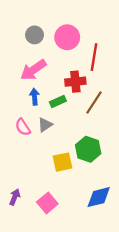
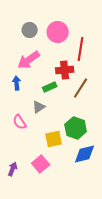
blue arrow: (35, 97) -> (17, 83), moved
pink semicircle: (23, 127) -> (20, 122), moved
blue diamond: (99, 197) -> (85, 154), moved
pink square: (47, 203) -> (41, 164), moved

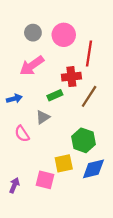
blue arrow: (17, 83) -> (14, 99), moved, turned 80
yellow square: (54, 139) -> (64, 163), moved
pink square: (41, 164) -> (45, 180), turned -36

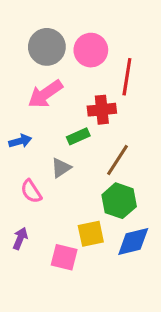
gray circle: (33, 33) -> (47, 47), size x1.5
brown line: (89, 96) -> (118, 160), moved
purple arrow: (14, 185) -> (20, 238), moved

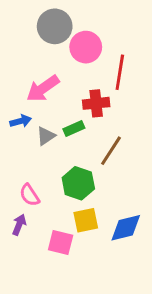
gray circle: (47, 47) -> (55, 26), moved
blue arrow: (20, 141) -> (21, 121), moved
gray triangle: (61, 168) -> (46, 136), moved
pink semicircle: (31, 191) -> (29, 195), moved
green hexagon: (119, 201) -> (78, 183), moved

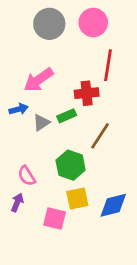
pink circle: (86, 47) -> (93, 22), moved

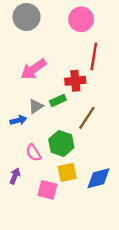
gray circle: (49, 24) -> (27, 17), moved
blue arrow: (19, 109) -> (18, 120), moved
pink semicircle: (27, 176) -> (33, 153), moved

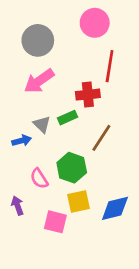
gray circle: (27, 17) -> (38, 40), moved
gray triangle: (36, 106) -> (42, 124), turned -42
purple arrow: (15, 176) -> (17, 206), turned -42

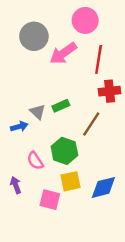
pink arrow: (39, 81) -> (63, 53), moved
red cross: (88, 95) -> (110, 91), moved

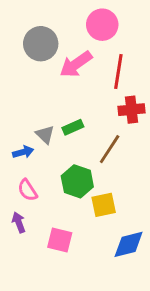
pink semicircle: (35, 161) -> (28, 190), moved
yellow square: (71, 181) -> (104, 205), moved
blue diamond: (103, 187) -> (129, 244), moved

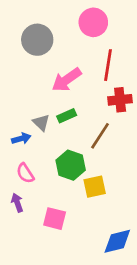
pink arrow: (76, 64) -> (67, 80), moved
blue diamond: (129, 244) -> (117, 241), moved

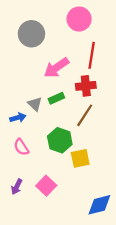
red cross: (120, 100) -> (86, 86), moved
purple arrow: (17, 203) -> (17, 187), moved, turned -133
pink square: (55, 219) -> (46, 186), turned 30

